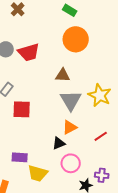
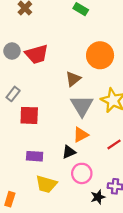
orange circle: (76, 39) -> (100, 55), moved
brown triangle: (63, 75) -> (73, 79), turned -42
purple rectangle: (20, 157) -> (35, 156), moved

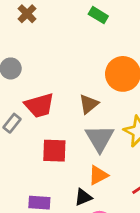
red trapezoid: (37, 54) -> (39, 105), moved
red square: (29, 115) -> (54, 151), moved

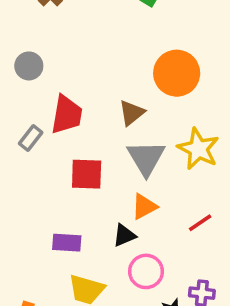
red trapezoid: (39, 105) -> (67, 115), turned -64

